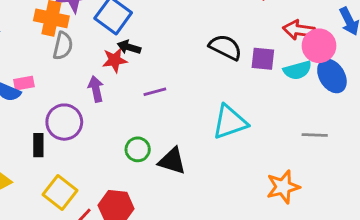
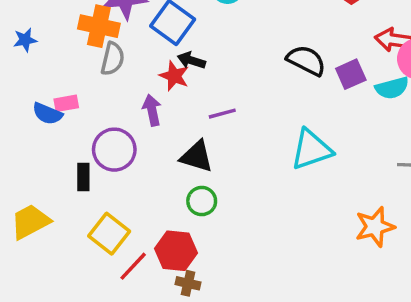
purple square: (263, 59) -> (351, 74), turned -30
red star: (115, 60) -> (174, 76), turned 30
green circle: (138, 149) -> (202, 201), moved
black triangle: (172, 161) -> (197, 156), moved

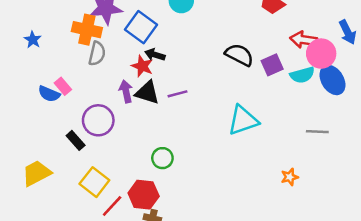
blue star: (25, 40) -> (33, 40), turned -30
pink rectangle: (66, 103) -> (63, 86), turned 60
black triangle: (197, 156) -> (147, 93), moved
black rectangle: (83, 177) -> (76, 140), turned -42
orange star: (375, 227) -> (290, 177), size x0.6

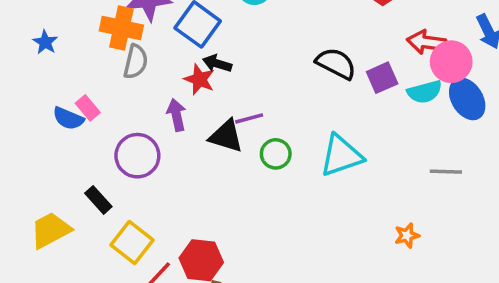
black triangle: (147, 93) -> (226, 136), moved
black rectangle: (76, 140) -> (98, 200), moved
green circle: (162, 158) -> (276, 154), moved

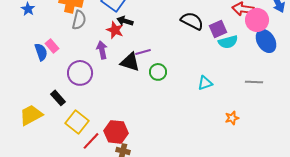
cyan semicircle: (425, 92) -> (228, 42), moved
blue semicircle: (68, 118) -> (41, 52), turned -132
cyan triangle: (341, 156) -> (205, 83), moved, size x0.6

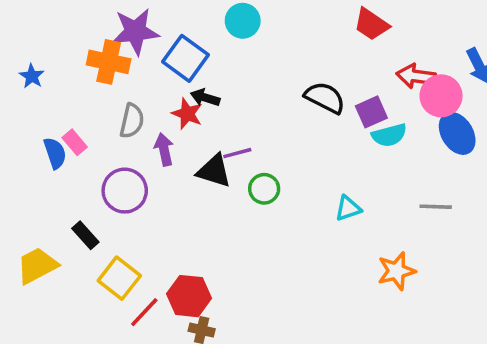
gray semicircle: (79, 20) -> (132, 121), moved
orange star: (232, 118) -> (396, 271), size x1.5

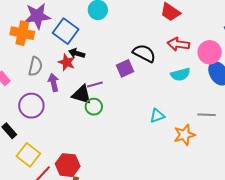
red arrow: (416, 76) -> (178, 44), moved
purple square: (371, 112) -> (125, 68), moved
green circle: (264, 189) -> (94, 107), moved
orange star: (396, 271) -> (184, 135), moved

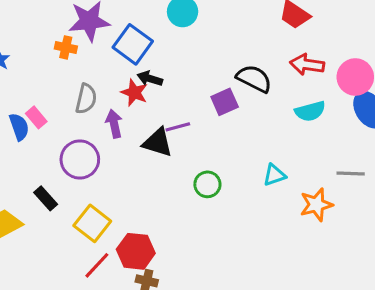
orange cross: (22, 33) -> (66, 47), size x0.6
green circle: (94, 107) -> (207, 184), moved
yellow square: (28, 155) -> (92, 223), moved

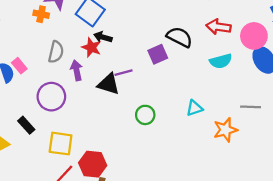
yellow square: (92, 223) -> (61, 144), turned -30

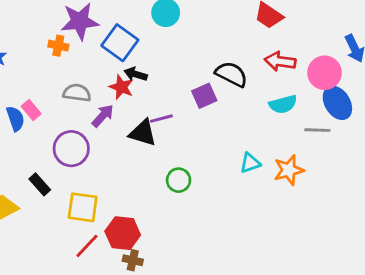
gray semicircle: (56, 52) -> (77, 93), turned -95
purple arrow: (77, 70) -> (103, 116), turned 54
gray line: (251, 107) -> (317, 130), moved
green circle: (145, 115) -> (179, 180), moved
orange star: (225, 130) -> (289, 170), moved

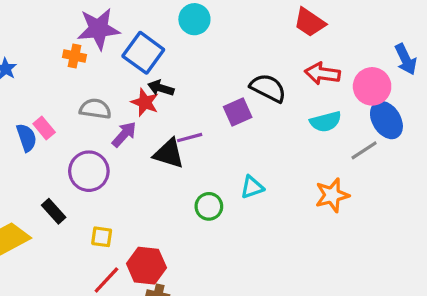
gray line: (317, 130) -> (364, 150), turned -35
cyan triangle: (250, 163) -> (252, 187), moved
yellow square: (83, 207) -> (102, 237), size x0.6

